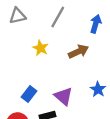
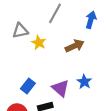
gray triangle: (18, 16) -> (20, 31), moved
blue star: (98, 89) -> (84, 82), moved

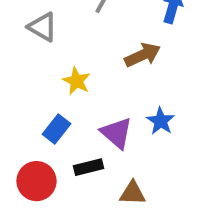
gray triangle: (20, 31) -> (43, 27), turned 42
yellow star: (39, 43) -> (77, 81), moved

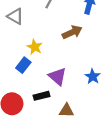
blue star: (161, 121) -> (93, 76), moved
blue rectangle: (57, 129) -> (23, 65), moved

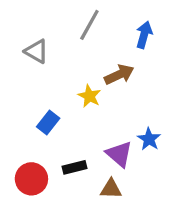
yellow star: (35, 47) -> (89, 96), moved
purple triangle: (57, 76) -> (119, 154), moved

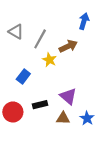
gray line: (89, 25) -> (40, 39), moved
blue star: (149, 139) -> (87, 118), moved

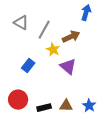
purple triangle: (68, 96) -> (68, 67), moved
black rectangle: (40, 105) -> (44, 108), moved

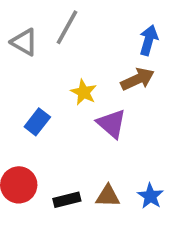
blue arrow: (86, 13) -> (149, 40), moved
gray line: (44, 30) -> (67, 27), moved
brown arrow: (71, 37) -> (137, 79), moved

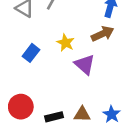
blue rectangle: (37, 122) -> (31, 53), moved

